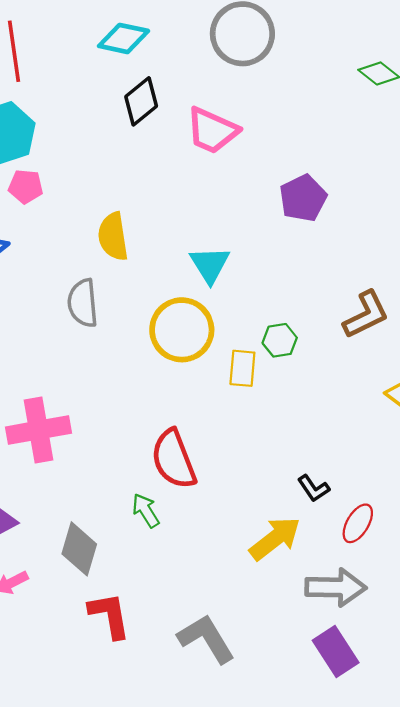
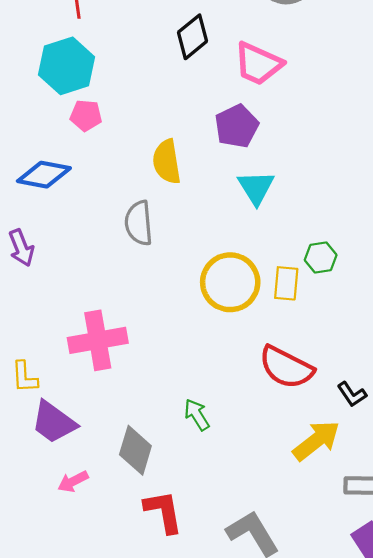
purple pentagon: (303, 198) -> (237, 126), moved
yellow circle: (182, 330) -> (230, 282), moved
red semicircle: (174, 459) -> (286, 367), moved, turned -42

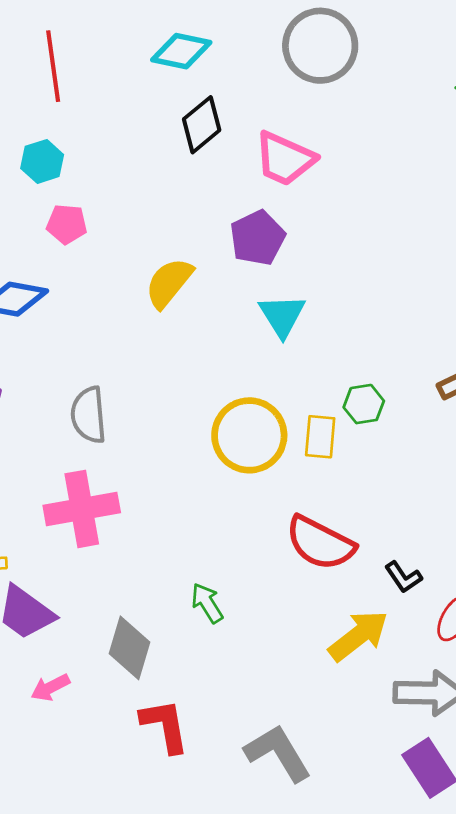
cyan hexagon: (67, 66) -> (42, 161), size x0.6
yellow semicircle: (167, 162) -> (169, 283), turned 48
gray semicircle: (139, 223) -> (89, 415), moved

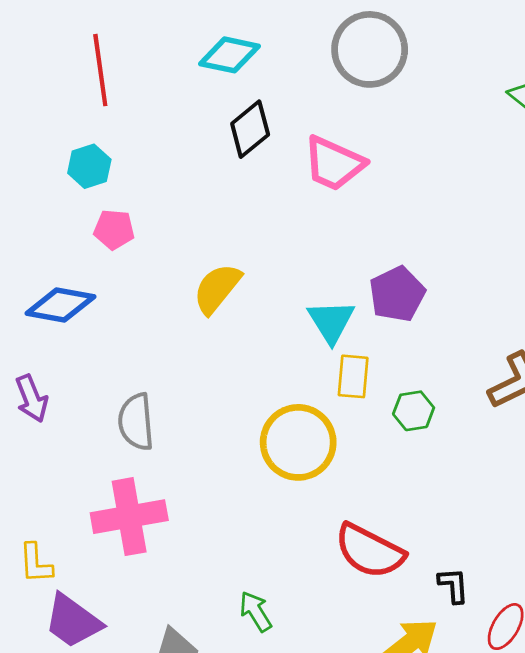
purple pentagon: (258, 238) -> (397, 294), moved
yellow rectangle: (320, 437) -> (353, 376), moved
black L-shape: (403, 577) -> (453, 585), turned -150

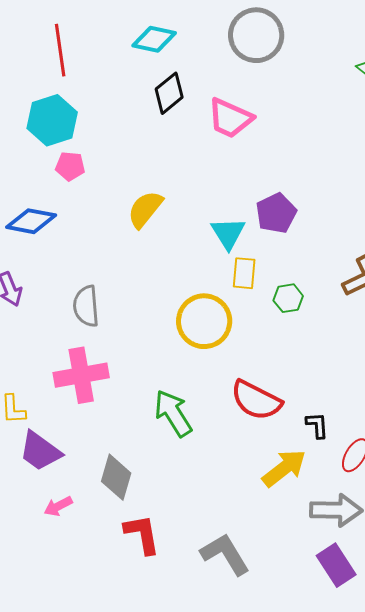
cyan hexagon: (89, 166) -> (52, 120), size x1.6
green arrow: (256, 611) -> (173, 413), moved, size x1.6

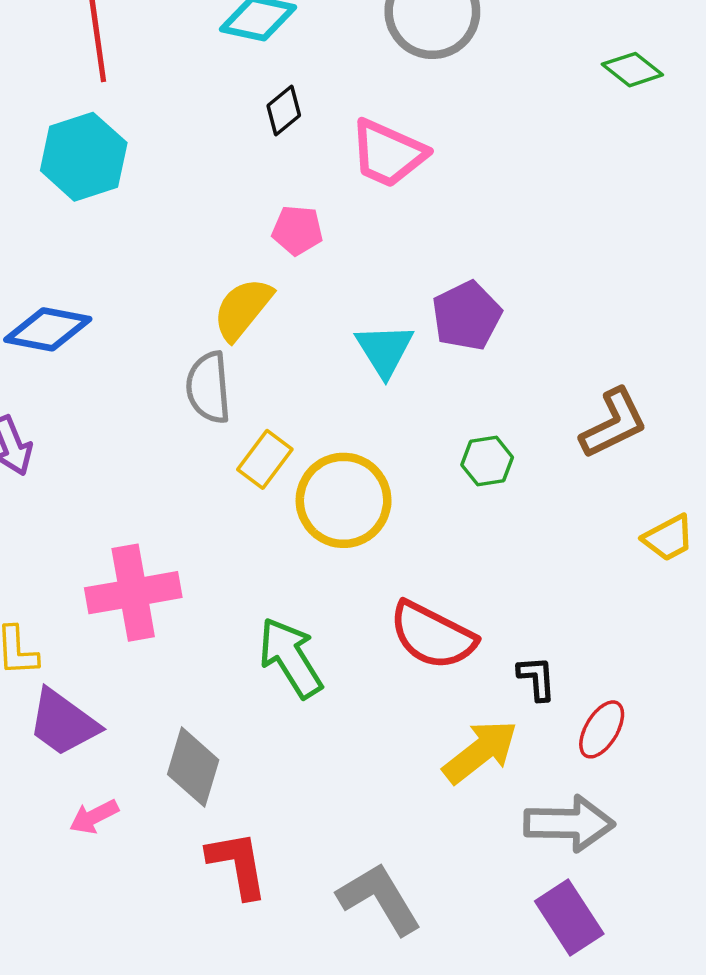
black diamond: (169, 93) -> (284, 111), size x0.7
pink pentagon: (70, 166) -> (297, 230), moved
yellow rectangle: (244, 273) -> (265, 459), moved, turned 32
gray semicircle: (86, 306) -> (208, 388), moved

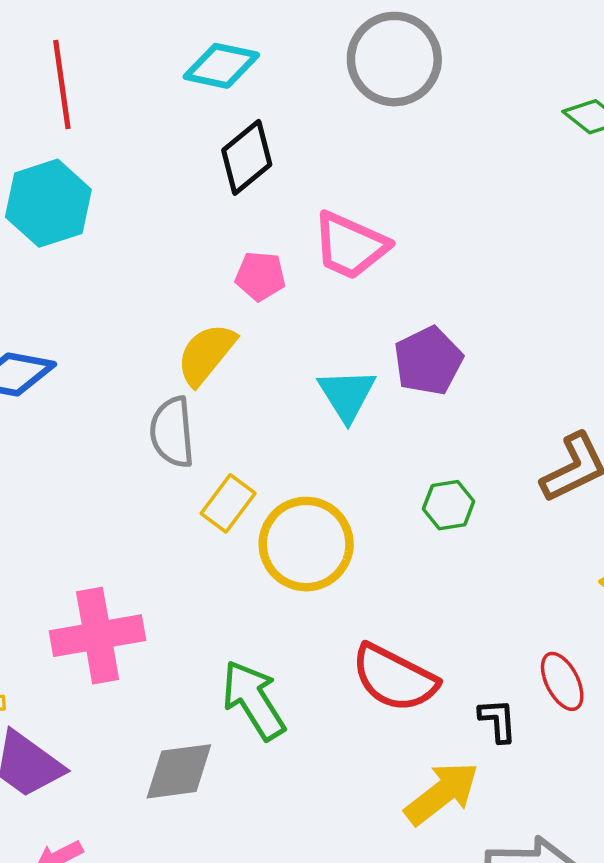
black diamond: (284, 111) -> (247, 157), size x1.5
pink trapezoid: (388, 153) -> (350, 246), moved
red ellipse: (602, 729) -> (562, 681), moved, turned -58
gray diamond: (193, 767) -> (179, 771), moved, turned 66

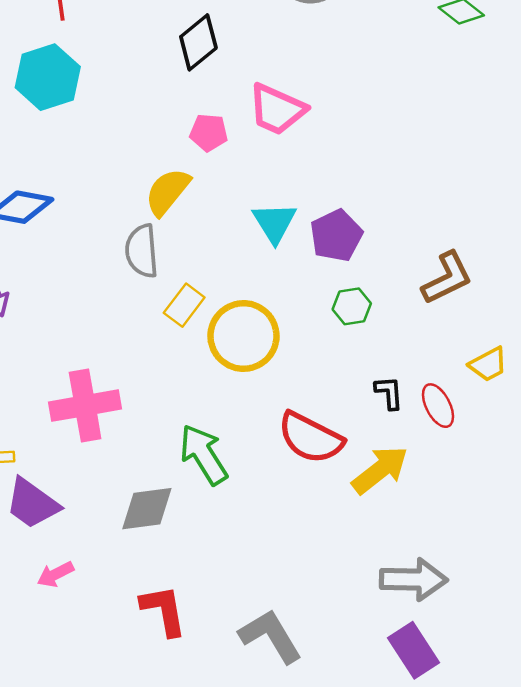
purple pentagon: (428, 361) -> (336, 236), moved
red ellipse: (562, 681) -> (438, 406), moved
black L-shape: (498, 720) -> (389, 393), moved
yellow arrow: (442, 793) -> (380, 470), moved

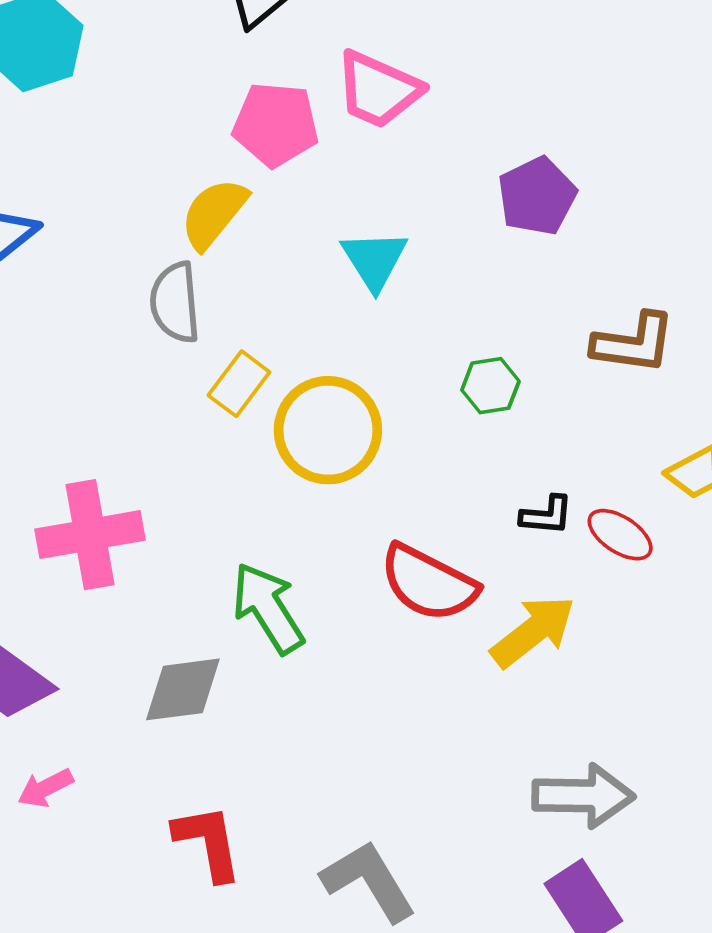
pink pentagon: (209, 132) -> (276, 124), size x1.5
purple pentagon: (336, 236) -> (537, 196), moved
brown L-shape: (447, 278) -> (634, 343), turned 34
black L-shape: (389, 393) -> (547, 515), turned 99
red ellipse: (438, 406) -> (620, 535), turned -30

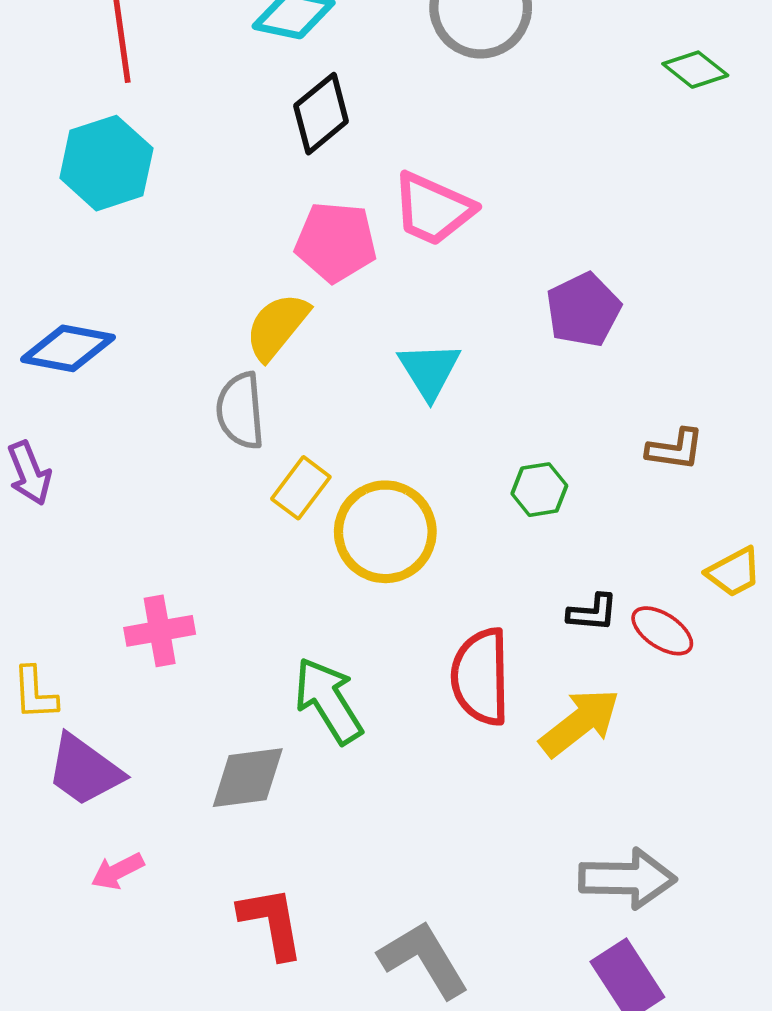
brown L-shape: (634, 343) -> (675, 449), size x0.7
pink cross: (90, 535) -> (160, 631), size x0.7
red semicircle: (429, 583) -> (481, 677), turned 62

